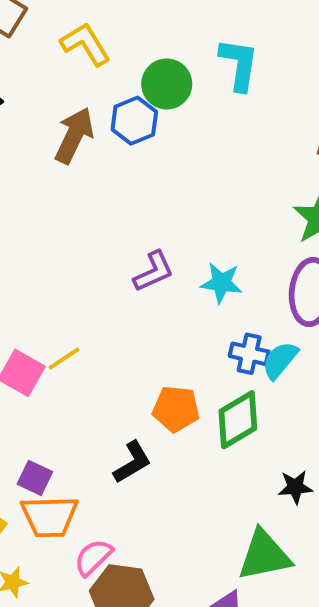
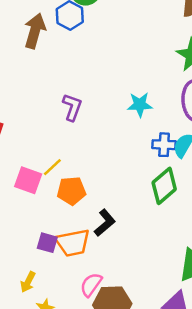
purple L-shape: (154, 271) -> (72, 107), moved, turned -36
orange pentagon: (176, 409) -> (71, 191), moved
orange trapezoid: (49, 516) -> (73, 243), moved

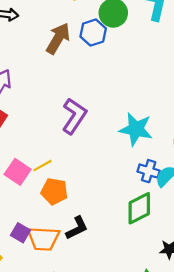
cyan star: (140, 105) -> (136, 129), size x1.4
purple L-shape: (72, 107) -> (74, 116), size x1.4

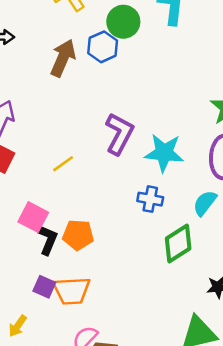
purple L-shape: (74, 116) -> (119, 134), moved
yellow line: (42, 166) -> (63, 164), moved
blue cross: (149, 171) -> (150, 199), moved
black L-shape: (77, 228) -> (48, 240), moved, turned -35

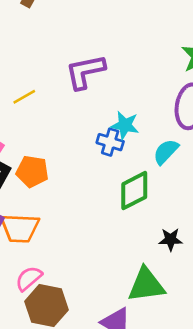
purple L-shape: (119, 134) -> (85, 72), turned -135
cyan star: (164, 153) -> (125, 125), moved, size x0.7

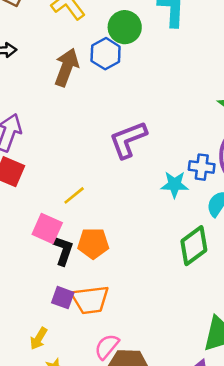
yellow line: (24, 97) -> (74, 195), moved
blue cross: (110, 142) -> (202, 167), moved

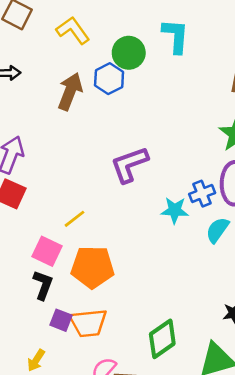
blue cross: (202, 167) -> (202, 194), turned -30
orange pentagon: (93, 243) -> (92, 267), size x1.4
green diamond: (194, 246) -> (162, 339), moved
black L-shape: (63, 251) -> (43, 285), moved

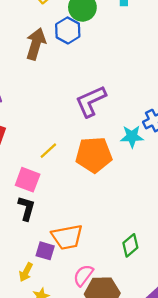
orange pentagon: (92, 267) -> (94, 155), moved
purple square: (61, 320) -> (45, 251), moved
green diamond: (162, 339) -> (130, 245), size x0.7

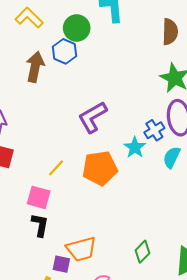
cyan star: (132, 136) -> (135, 147), turned -30

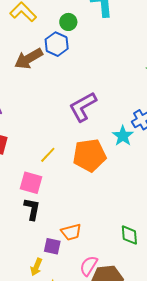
green circle: (77, 28) -> (68, 22), size x0.7
brown arrow: (35, 67) -> (29, 59), turned -132
orange trapezoid: (81, 249) -> (71, 232), size x0.7
green diamond: (142, 252) -> (129, 235), turned -50

